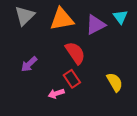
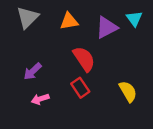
orange triangle: (62, 19) -> (69, 21), size x0.7
pink arrow: (56, 93) -> (40, 99), moved

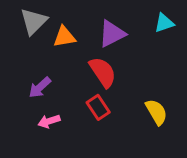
cyan triangle: (134, 19) -> (164, 23), turned 48
orange triangle: (69, 21) -> (64, 37), moved
purple triangle: (107, 27) -> (112, 34), moved

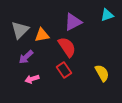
gray triangle: (34, 21) -> (20, 30), moved
orange triangle: (64, 37) -> (42, 35), moved

